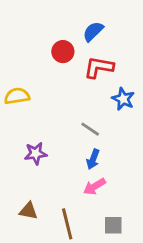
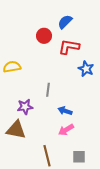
gray line: (90, 129) -> (48, 90), moved, turned 64
blue arrow: (93, 159) -> (65, 111), turned 88
brown triangle: (28, 211) -> (16, 130), moved, size x1.5

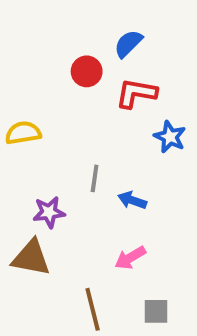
blue arrow: (65, 111) -> (132, 200), moved

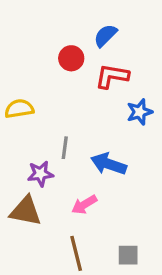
blue star: (170, 137) -> (140, 112), turned 30
gray line: (95, 178) -> (65, 148), moved
blue arrow: (132, 200) -> (109, 164), size x1.5
pink arrow: (130, 258) -> (84, 205), moved

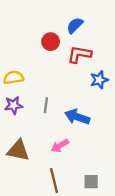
purple star: (40, 174) -> (14, 105), moved

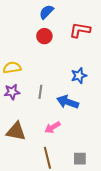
blue semicircle: (75, 25) -> (46, 12), moved
red L-shape: (79, 54) -> (80, 30), moved
blue star: (99, 80) -> (79, 76), moved

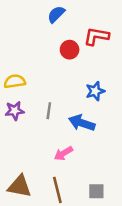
red circle: (44, 36) -> (70, 50), moved
brown triangle: (16, 131) -> (20, 186), moved

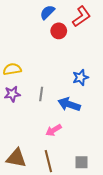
red L-shape: (96, 36) -> (81, 16), moved, turned 135
red circle: (70, 50) -> (59, 31), moved

